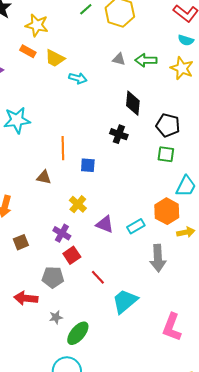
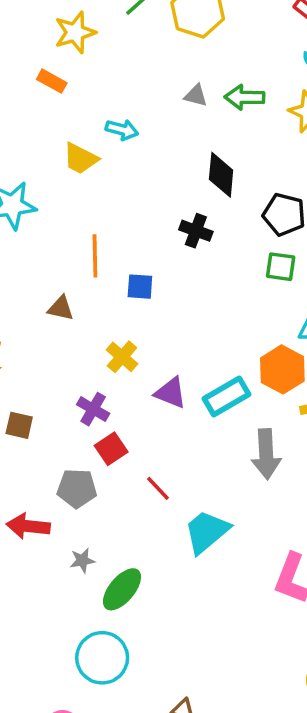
yellow star: (37, 25) -> (75, 32), moved, turned -30
orange rectangle: (28, 51) -> (52, 81), moved
yellow trapezoid: (55, 58) -> (81, 159), moved
cyan rectangle: (136, 226) -> (226, 396), size x1.4
brown square: (21, 242) -> (19, 425), turned 35

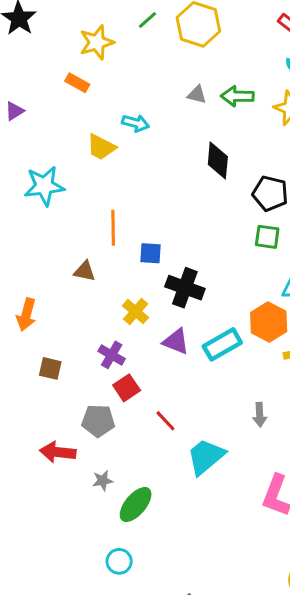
black cross: (196, 231) -> (185, 288), moved, size x1.4
gray arrow: (266, 454) -> (260, 415), moved, size x0.6
cyan circle: (102, 658) -> (119, 561), size x0.6

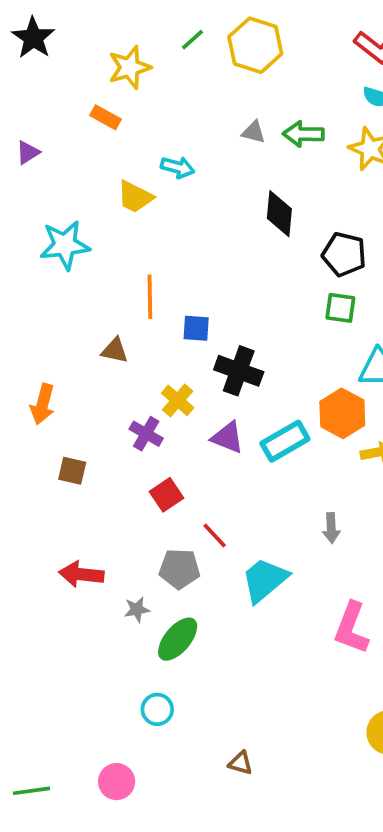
purple cross: (112, 355) -> (146, 434), moved
gray pentagon: (98, 421) -> (179, 569), moved

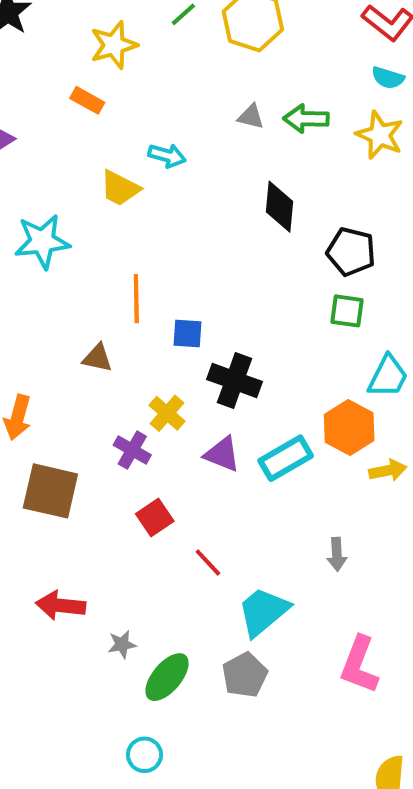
brown square: (72, 471) -> (50, 491), size x1.8
gray pentagon: (179, 569) -> (245, 675), moved, turned -30

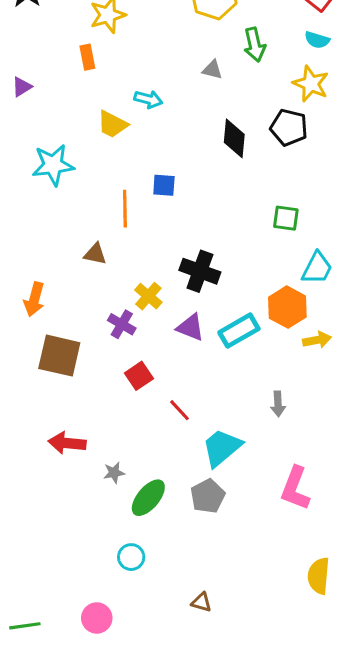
orange rectangle: (87, 100) -> (87, 57), turned 50
green arrow: (306, 119) -> (255, 45), moved, turned -104
black pentagon: (351, 252) -> (289, 127), moved
blue square: (187, 333) -> (164, 185), moved

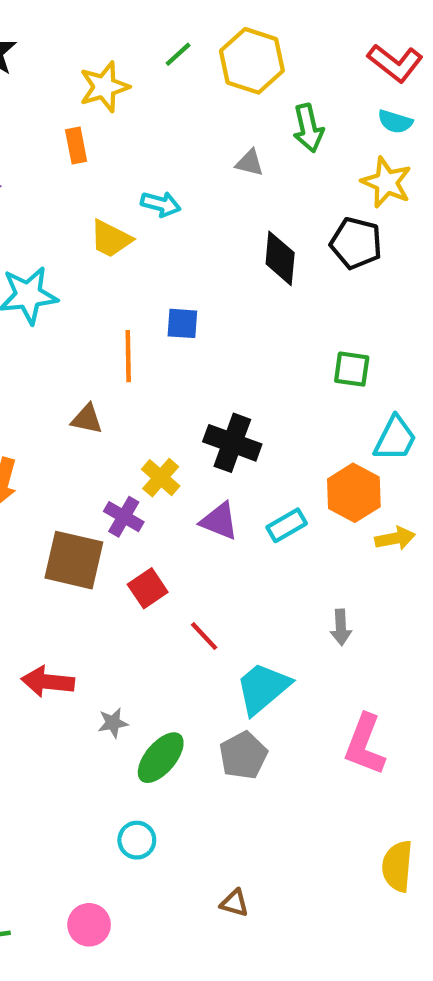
cyan rectangle: (239, 331) -> (287, 525), size x0.7
brown square: (59, 356) -> (74, 560), moved

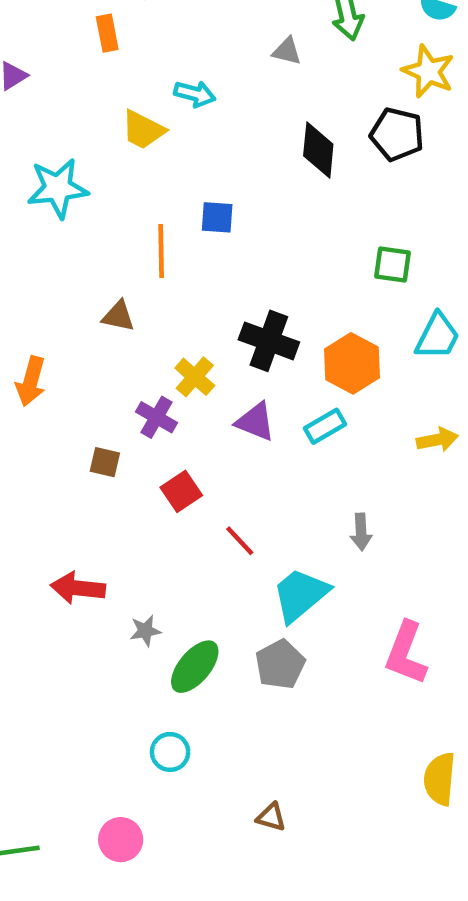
orange hexagon: (354, 493) -> (352, 363), moved
brown square: (74, 560) -> (105, 462), size x0.5
gray arrow: (341, 627) -> (361, 532), moved

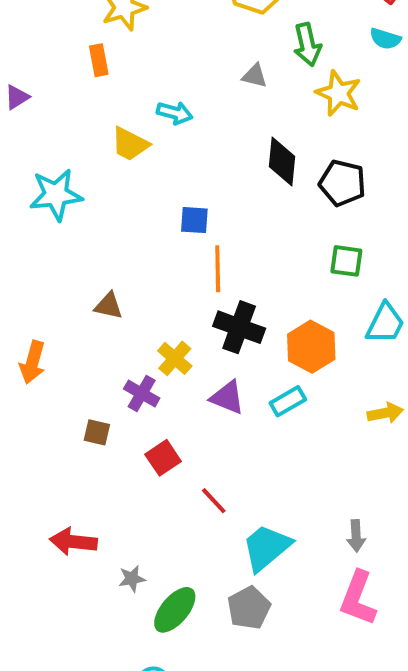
yellow star: (428, 71) -> (339, 93), moved
black pentagon: (397, 134) -> (342, 183), moved
orange line: (161, 251) -> (218, 269), moved
gray arrow: (361, 532) -> (356, 536), moved

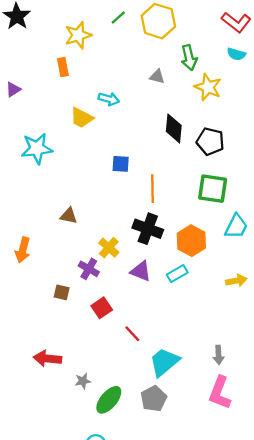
green square: (346, 261) -> (213, 189), size x1.5
orange line: (218, 269) -> (152, 189), moved

